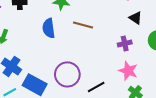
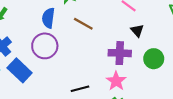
purple cross: (125, 43) -> (120, 53), size x1.5
purple circle: (67, 74) -> (45, 46), moved

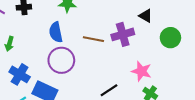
brown line: (83, 24) -> (93, 39), moved
purple cross: (120, 53) -> (123, 34), moved

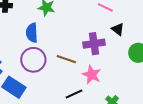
brown line: (93, 39) -> (66, 59), moved
pink star: (141, 71) -> (92, 75), moved

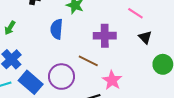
purple cross: (94, 44) -> (105, 36), moved
purple circle: (33, 60) -> (61, 77), moved

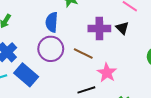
black triangle: (145, 37) -> (122, 28), moved
purple circle: (61, 77) -> (51, 49), moved

